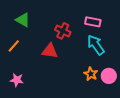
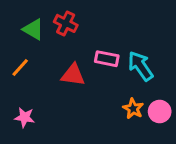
pink rectangle: (93, 22) -> (107, 59), moved
red cross: (63, 31) -> (66, 23), moved

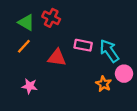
orange line: (20, 67) -> (24, 46), moved
pink circle: (160, 112) -> (124, 74), moved
pink star: (25, 117) -> (30, 86), moved

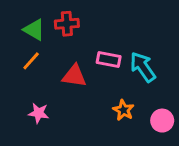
red cross: (51, 18) -> (67, 24), turned -30
pink circle: (124, 74) -> (162, 121), moved
orange star: (104, 84) -> (123, 110), moved

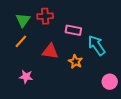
green triangle: (34, 30) -> (23, 20), turned 35
pink rectangle: (109, 59) -> (73, 30), moved
orange star: (123, 110) -> (75, 62), moved

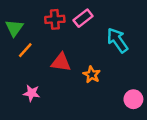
green triangle: (23, 20) -> (14, 28), moved
pink rectangle: (73, 30) -> (83, 18), moved, turned -49
cyan arrow: (97, 45) -> (117, 40), moved

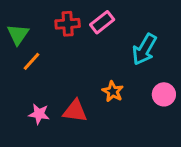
cyan arrow: (117, 40) -> (144, 49), turned -115
red triangle: (61, 62) -> (75, 111), moved
pink circle: (133, 99) -> (164, 94), moved

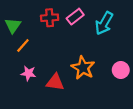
cyan arrow: (144, 49) -> (104, 23), moved
orange star: (113, 91) -> (83, 68), size x1.5
pink star: (39, 114) -> (28, 73), moved

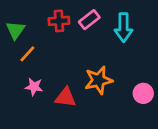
cyan arrow: (104, 23) -> (124, 28), turned -30
orange star: (83, 68) -> (98, 80), turned 30
pink circle: (121, 70) -> (143, 93), moved

